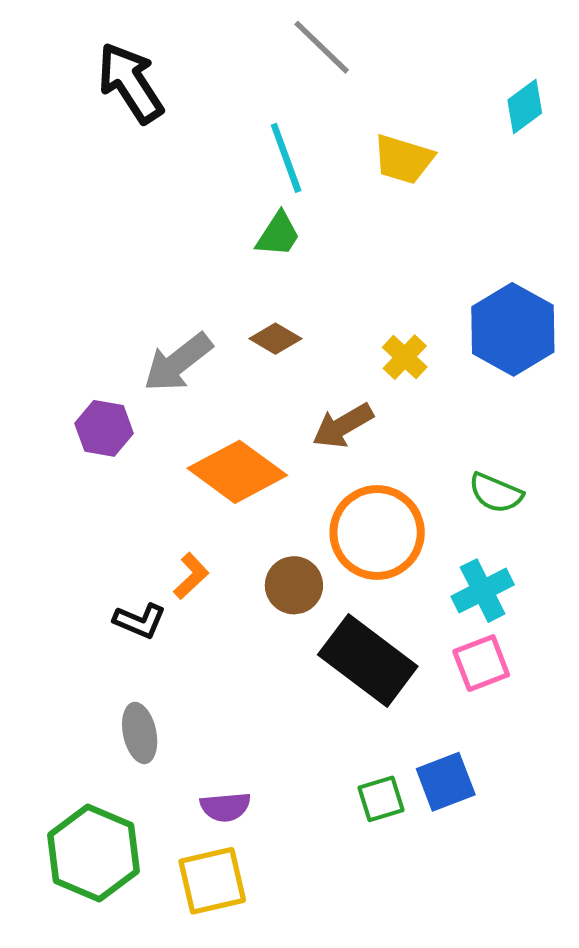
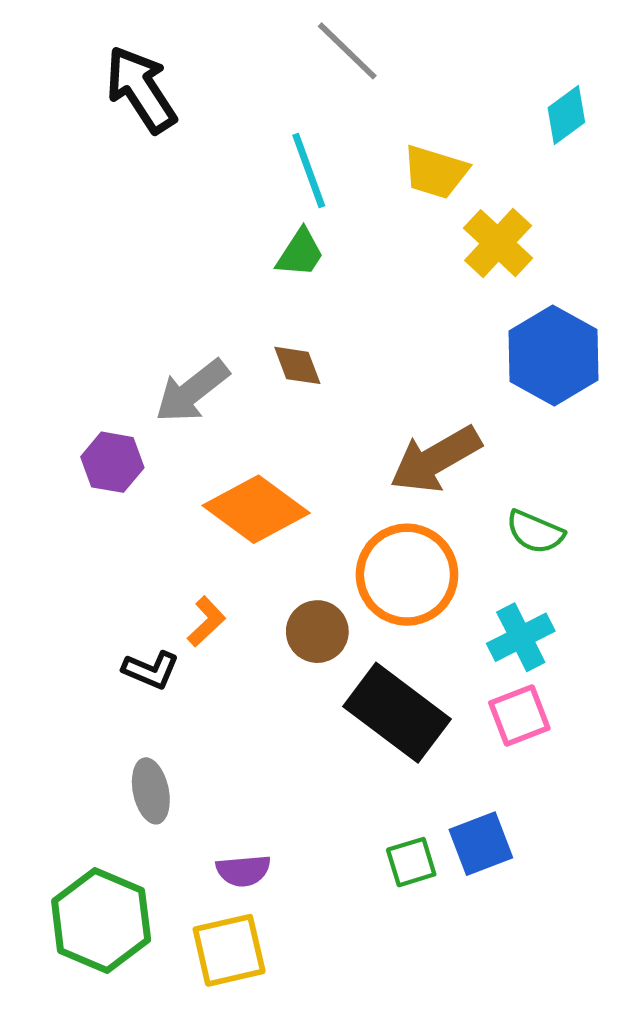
brown diamond: (275, 339) -> (297, 365), turned 39
yellow cross: (405, 357) -> (498, 243), moved, size x1.4
brown arrow: (343, 426) -> (435, 459), moved, size x1.4

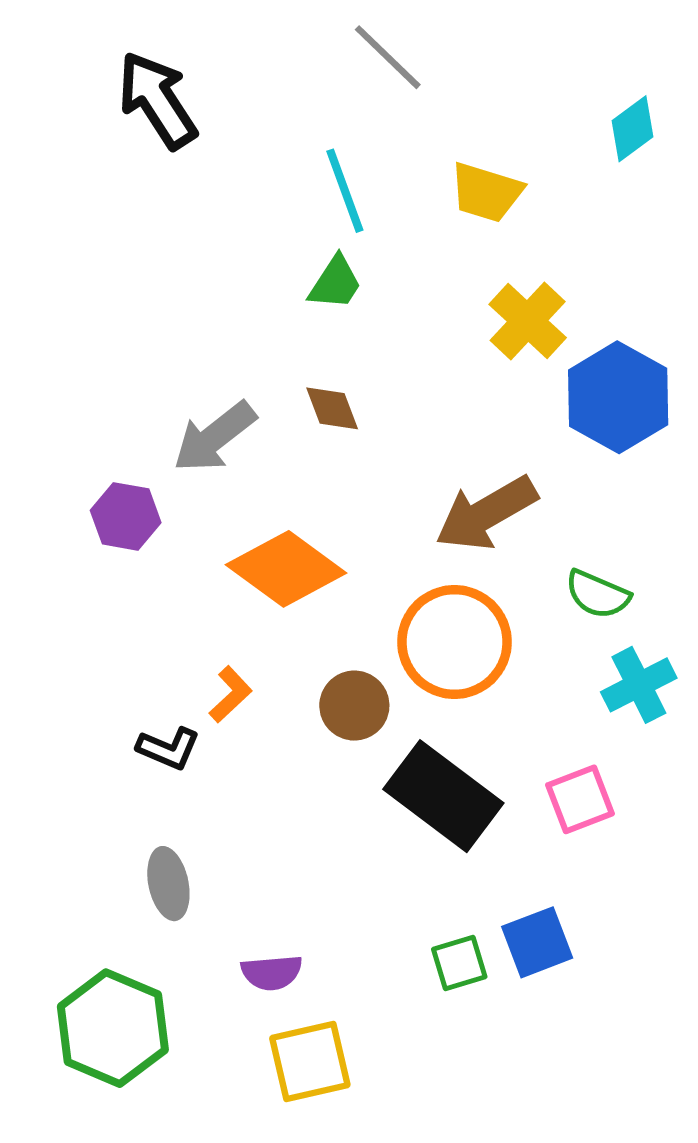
yellow cross: (498, 243) -> (528, 321), moved
cyan cross: (521, 637) -> (639, 685), moved
yellow square: (229, 950) -> (310, 1062), moved

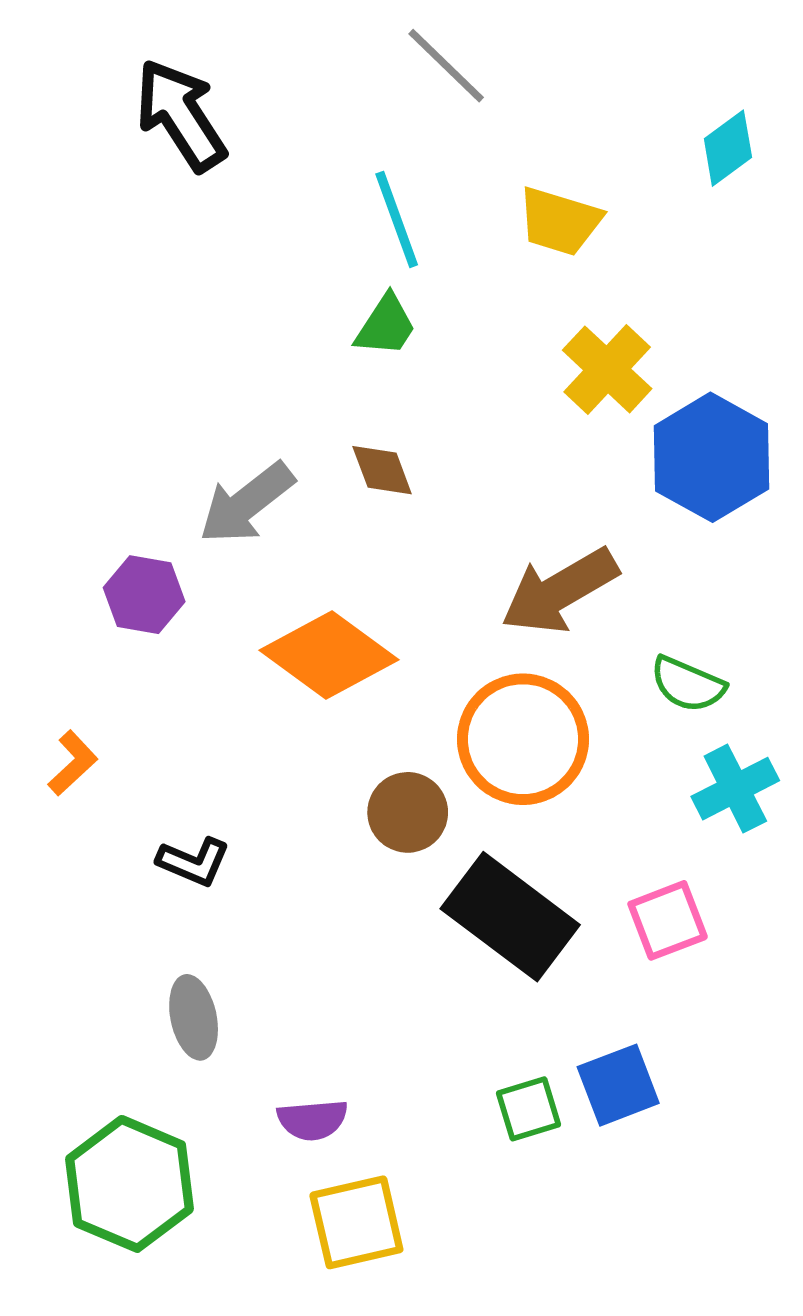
orange L-shape: (230, 694) -> (73, 763), moved

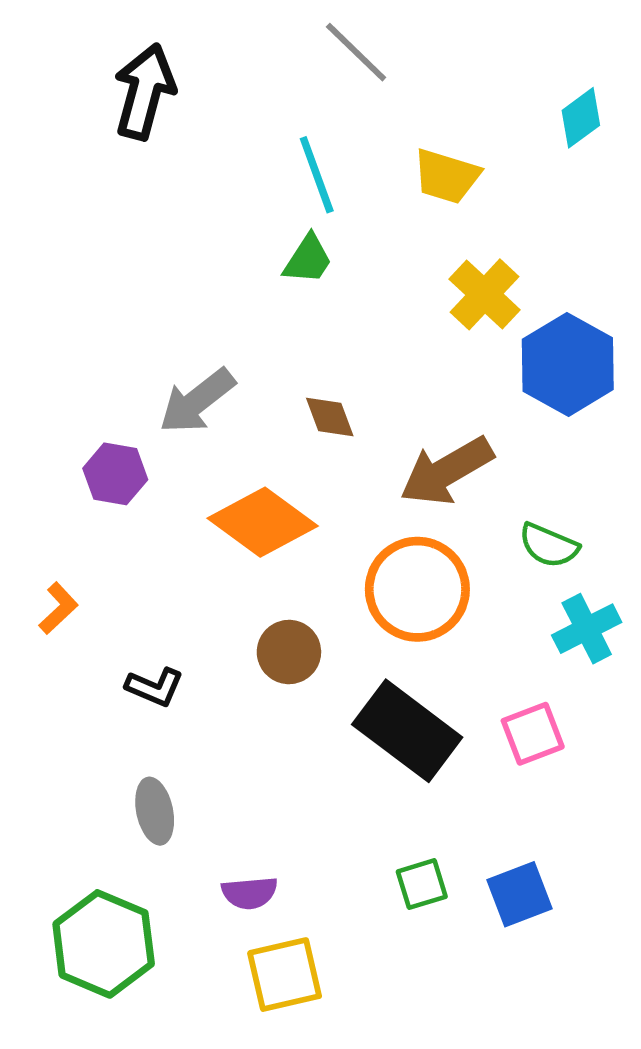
black arrow: (181, 115) -> (144, 92), turned 48
brown diamond: (382, 470) -> (330, 417), moved
brown circle: (408, 812) -> (289, 652), moved
blue square: (618, 1085) -> (520, 894), moved

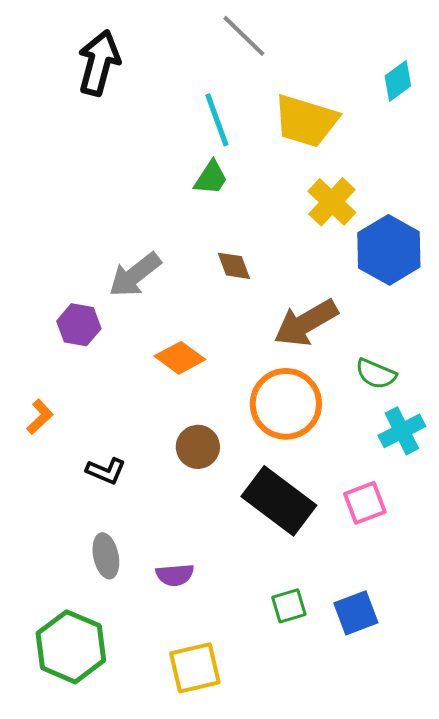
yellow trapezoid: (447, 176) -> (306, 121), size x1.4
brown diamond: (330, 417) -> (234, 266), moved
orange diamond: (263, 522) -> (180, 358), size x0.7
purple semicircle: (250, 893) -> (175, 575), moved

